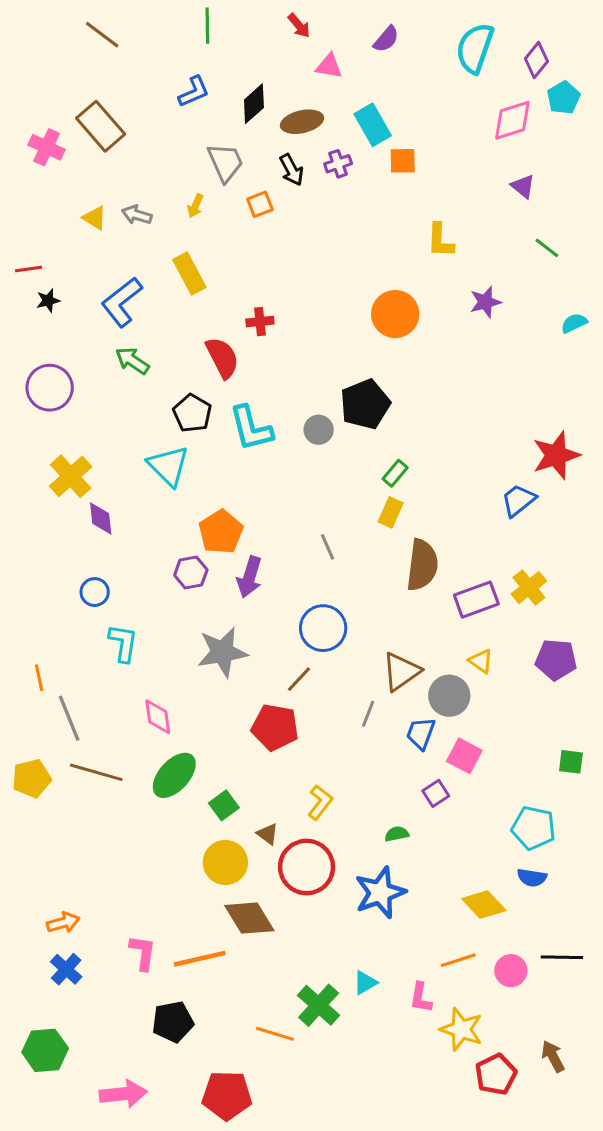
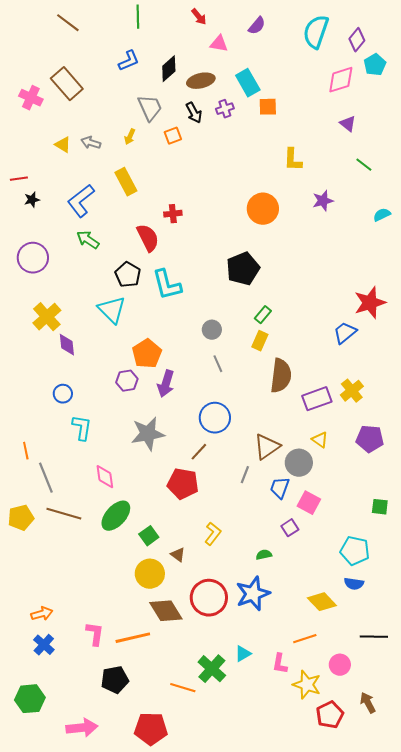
gray circle: (319, 430) -> (212, 330), moved
red circle: (307, 867) -> (209, 598), moved
pink circle: (511, 971) -> (340, 665), moved

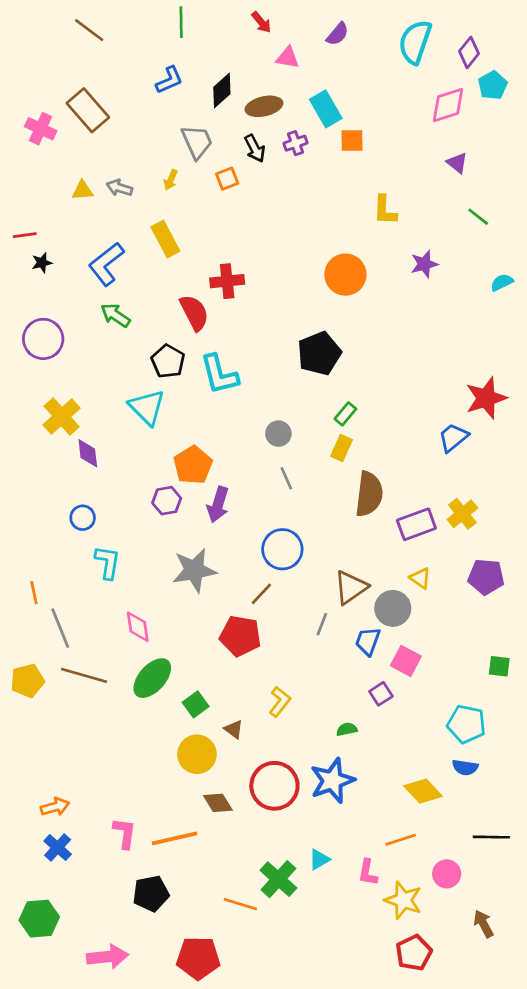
yellow triangle: (63, 145) -> (83, 190), turned -36
red cross: (173, 214) -> (227, 281), size x1.4
brown diamond: (166, 611) -> (218, 803), size x0.7
red pentagon: (330, 715) -> (414, 953), moved

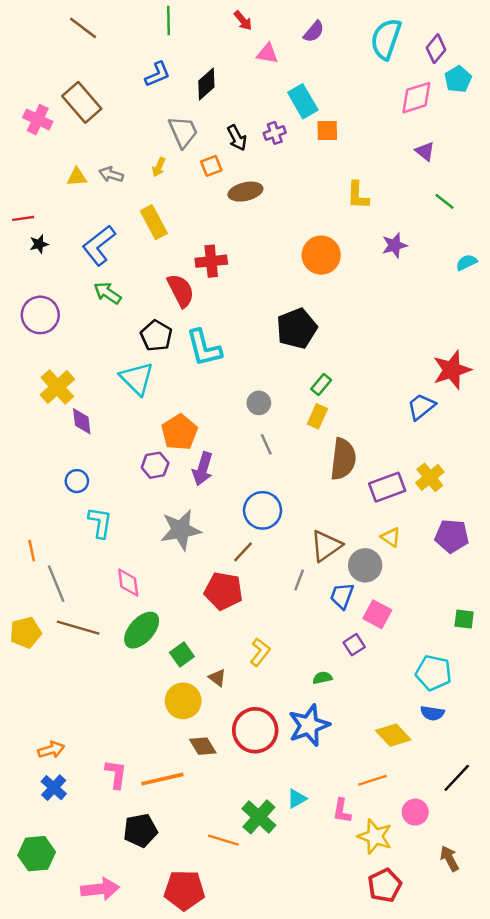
brown ellipse: (264, 106) -> (245, 192), moved
black line: (491, 837) -> (457, 778), turned -48

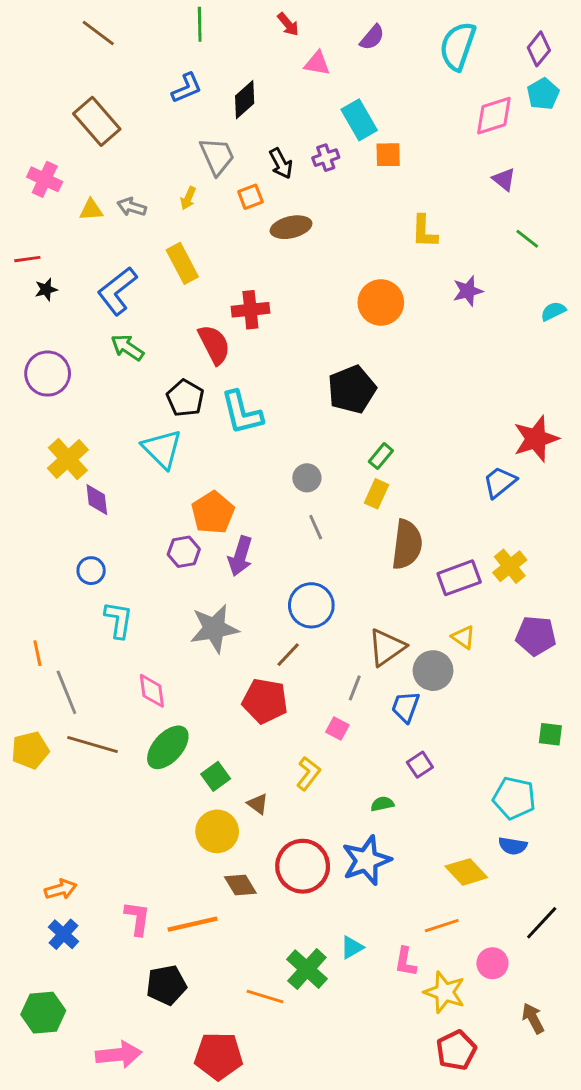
purple diamond: (436, 49) -> (539, 49), moved
pink cross: (38, 120) -> (45, 179), moved
pink square: (377, 614) -> (337, 729), moved, size x0.7

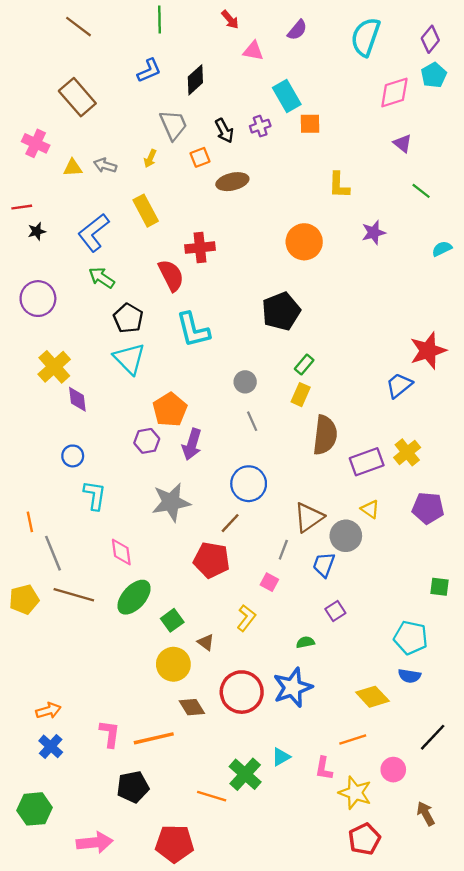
black pentagon: (185, 398) -> (128, 318), moved

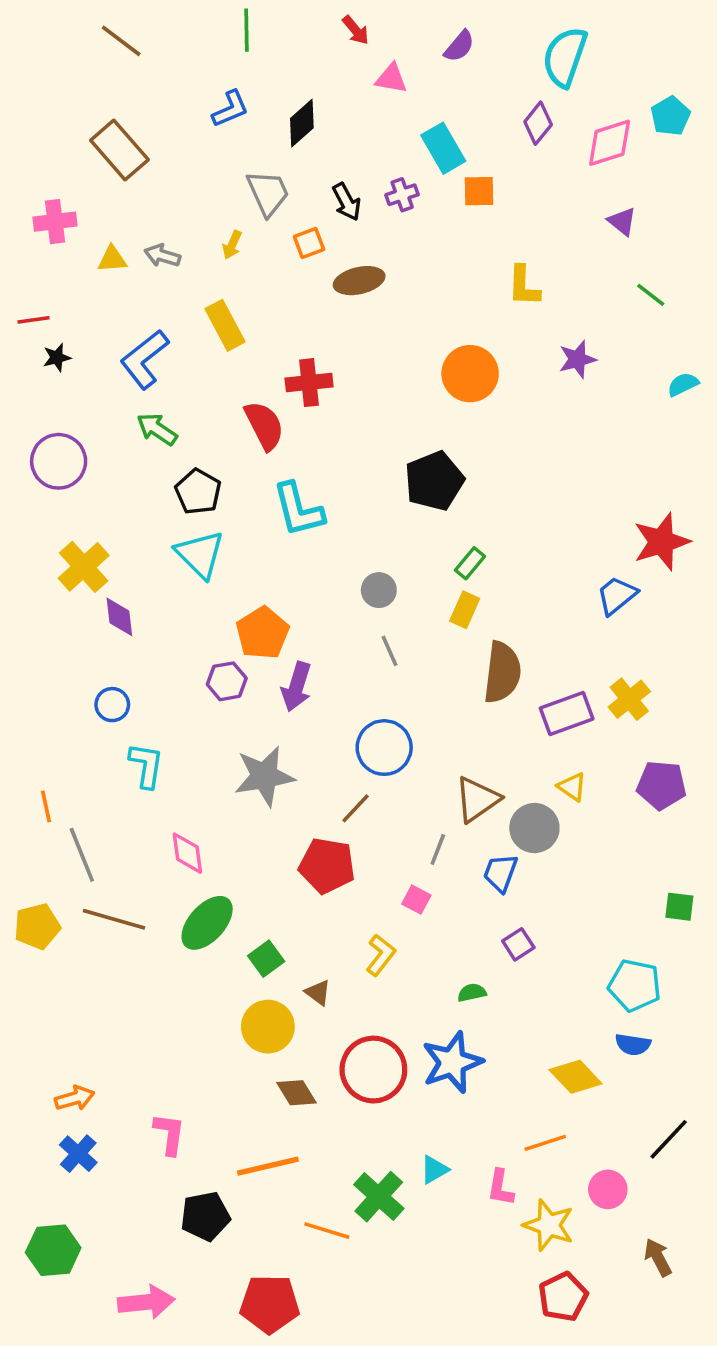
purple diamond: (430, 39) -> (538, 123), moved
pink cross: (36, 143) -> (55, 222), turned -32
orange line: (154, 738) -> (268, 1166), moved

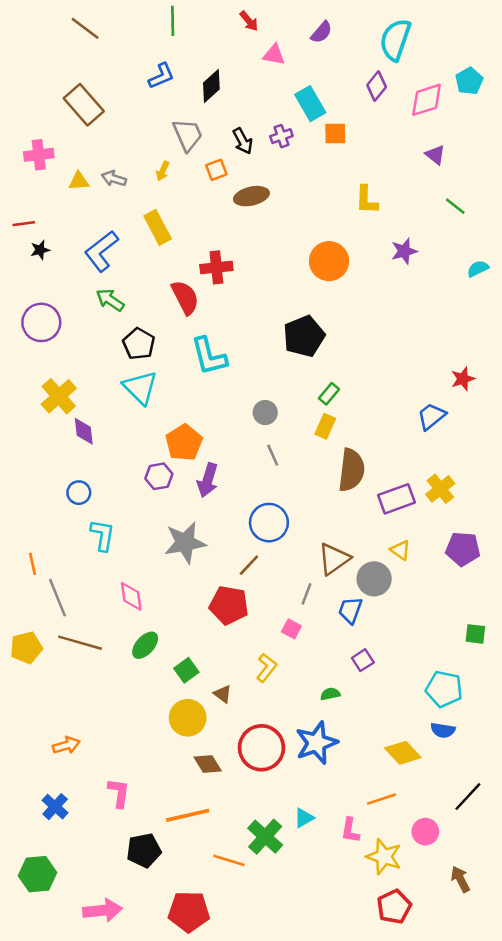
red star: (661, 542) -> (463, 379), size x0.6
green ellipse: (207, 923) -> (145, 645), size x0.7
orange arrow: (75, 1098) -> (66, 745), moved

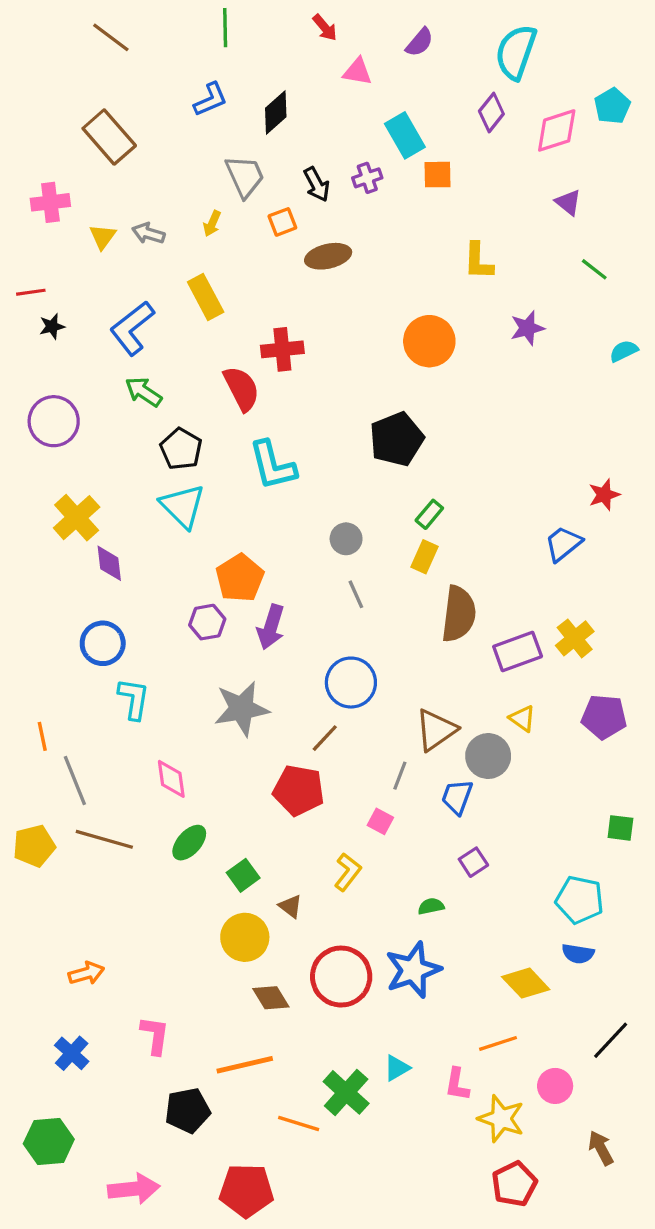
yellow triangle: (79, 181) -> (103, 237), turned -50
blue circle: (79, 493) -> (103, 643), size x1.4

